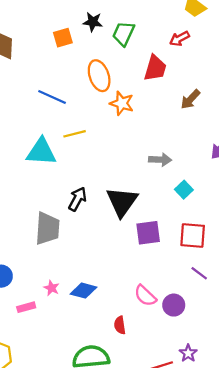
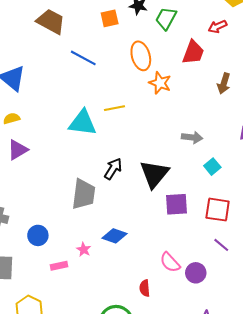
blue line: (52, 97) -> (83, 58), moved
brown arrow: (190, 99) -> (224, 83), turned -30
blue diamond: (84, 291) -> (114, 236), moved

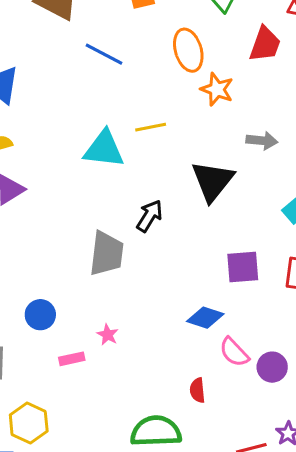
gray arrow: (192, 137) -> (262, 141), moved
black triangle: (154, 174) -> (213, 181), moved
blue diamond: (114, 236) -> (205, 318), moved

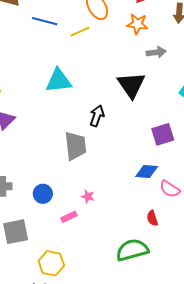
orange star: (217, 89) -> (137, 24), moved
yellow line: (151, 127) -> (80, 32), moved

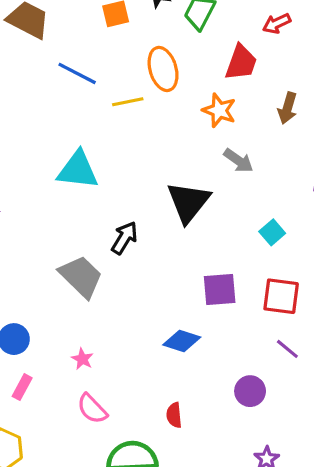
gray arrow: (156, 52) -> (238, 161), turned 30
gray trapezoid: (75, 146) -> (81, 276), turned -52
pink semicircle: (170, 189) -> (92, 409), moved
pink rectangle: (69, 217) -> (22, 387), moved, turned -49

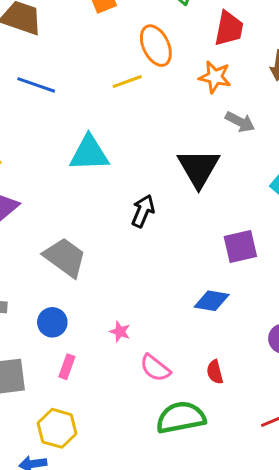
blue line: (77, 73) -> (36, 85), moved
gray trapezoid: (81, 276) -> (65, 257), moved
pink semicircle: (92, 409) -> (155, 368), moved

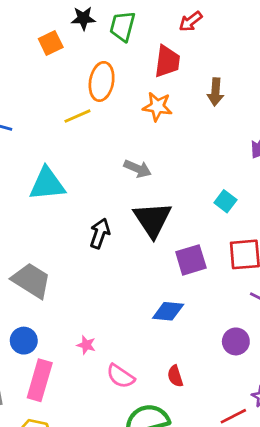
orange ellipse: (156, 46) -> (102, 81), turned 39
gray arrow: (240, 122) -> (138, 169), moved
black triangle: (199, 168) -> (152, 220), moved
pink rectangle: (67, 367) -> (40, 380), size x1.8

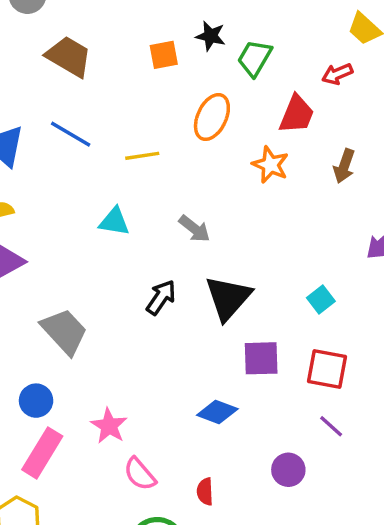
yellow line: (77, 116) -> (142, 156), moved
gray arrow: (138, 169) -> (194, 229), moved
cyan triangle: (47, 184) -> (114, 222), size x0.7
pink star: (86, 345) -> (109, 426), size x1.5

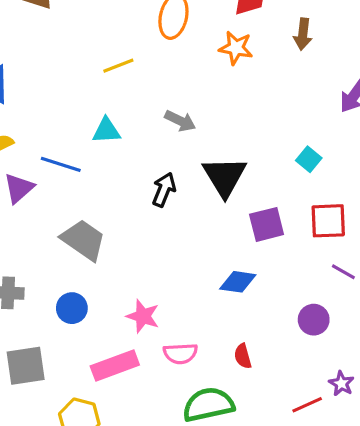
blue line: (71, 134) -> (61, 164), moved
pink rectangle: (42, 453) -> (115, 365), moved, turned 51
pink semicircle: (140, 474) -> (180, 353), turned -40

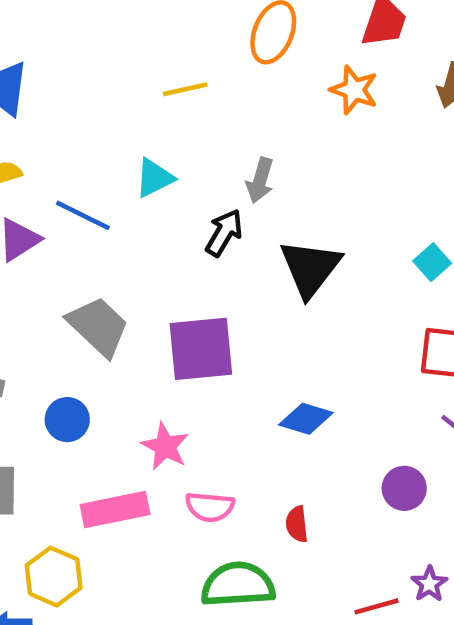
gray arrow: (180, 121) -> (260, 180), turned 72
cyan triangle: (106, 131) -> (154, 178), turned -32
black arrow: (164, 190) -> (224, 233), moved
purple square: (267, 224) -> (201, 349), moved, size x1.4

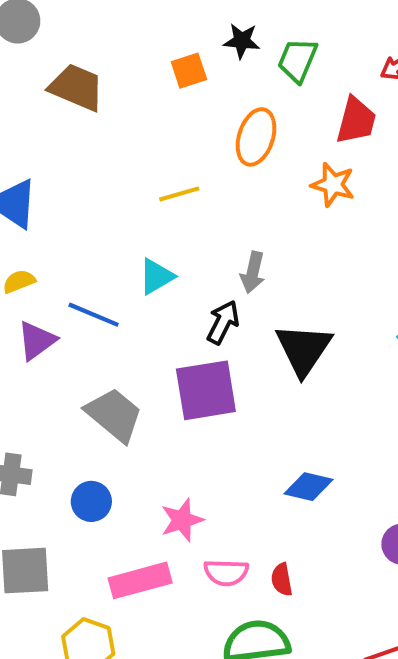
purple square: (201, 349) -> (206, 390), moved
pink star: (165, 446) -> (182, 520), turned 30
red semicircle: (297, 524) -> (282, 580), moved

